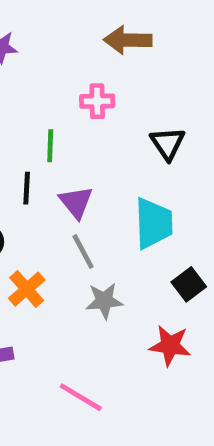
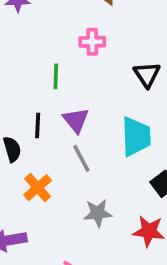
black line: (27, 188) -> (38, 126), moved
gray star: (104, 301) -> (98, 213), moved

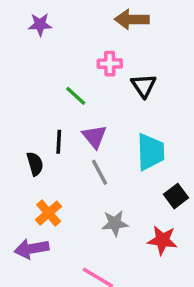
black triangle: (147, 75) -> (144, 86), moved
green line: (56, 76) -> (76, 96), turned -50
orange cross: (38, 188) -> (49, 213), moved

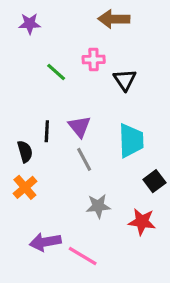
green line: (76, 96) -> (56, 72), moved
orange cross: (49, 213) -> (25, 187), moved
purple arrow: (32, 249) -> (45, 242), moved

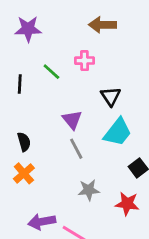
purple star: (30, 24) -> (28, 29), size x1.4
black triangle: (125, 80) -> (111, 96), moved
black line: (47, 131) -> (20, 84), moved
cyan trapezoid: (131, 141) -> (118, 132), turned 40

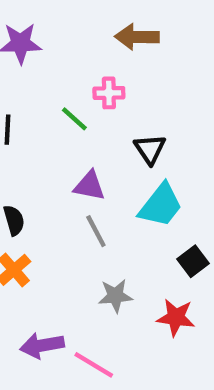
green line: (51, 72) -> (74, 119), moved
purple triangle: (72, 120) -> (89, 186), turned -40

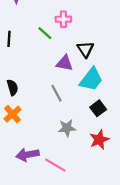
purple triangle: (89, 186) -> (65, 63), moved
black square: (193, 261) -> (98, 108), moved
red star: (176, 317) -> (99, 140), turned -30

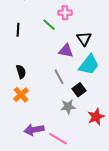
black square: (98, 108) -> (79, 90), moved

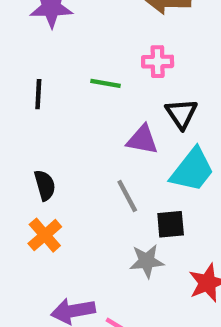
pink cross: (65, 13) -> (158, 62), moved
green line: (49, 25) -> (106, 83), turned -32
black square: (79, 90) -> (171, 224), turned 32

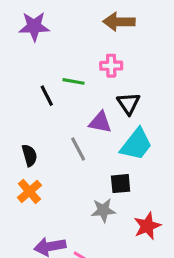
black line: (38, 94) -> (47, 96), moved, turned -30
gray line: (127, 196) -> (78, 149), moved

